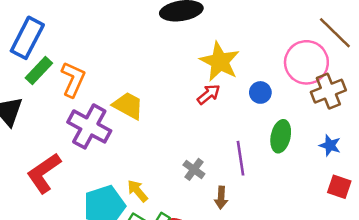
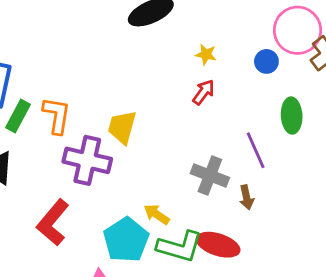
yellow star: (220, 62) -> (206, 54), size x0.5
blue circle: (260, 92) -> (266, 61), moved
yellow trapezoid: (128, 106) -> (122, 127), turned -88
gray cross: (194, 169) -> (210, 175), size x1.5

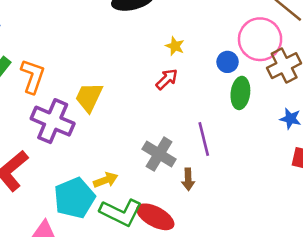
green ellipse: (292, 116) -> (240, 93), moved
yellow arrow: (157, 214) -> (106, 180), turned 115

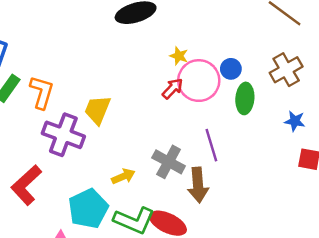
pink circle: (260, 39) -> (199, 81), moved
brown arrow: (188, 179) -> (198, 185), size x1.6
yellow arrow: (106, 180) -> (123, 176), moved

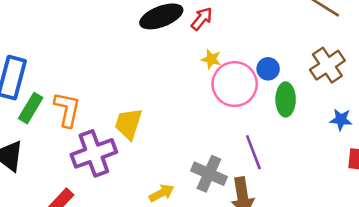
red arrow: (173, 88) -> (202, 19), moved
purple cross: (63, 135) -> (94, 153), turned -36

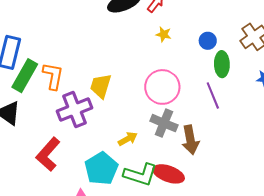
pink circle: (235, 84) -> (162, 87), moved
green rectangle: (31, 108) -> (25, 76), size x1.4
purple line: (253, 152) -> (213, 96), moved

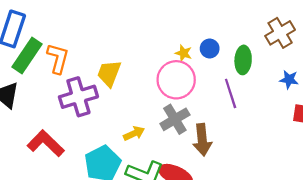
yellow star: (164, 34) -> (184, 53), moved
blue circle: (208, 41) -> (210, 49), moved
gray cross: (164, 123) -> (175, 119), turned 32
red L-shape: (48, 154) -> (46, 143), turned 88

